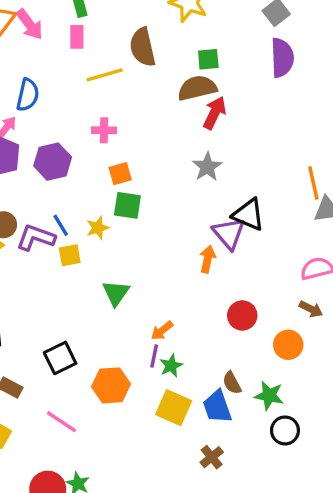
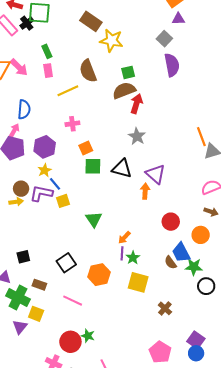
black triangle: (249, 215) -> (122, 169), moved
yellow star: (98, 228) -> (45, 170), moved
blue trapezoid: (217, 407) -> (181, 253), moved

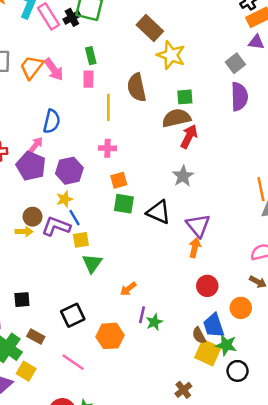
yellow line: (68, 91) -> (108, 107), turned -75
orange arrow: (145, 191) -> (195, 248), moved
green triangle: (94, 219) -> (92, 263), moved
orange arrow: (124, 238) -> (128, 289), moved
yellow square: (138, 282) -> (208, 353), moved

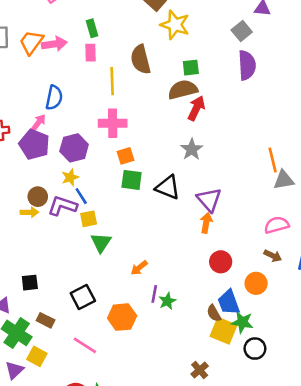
pink arrow: (54, 69) -> (54, 44), turned -60
pink cross: (107, 148) -> (113, 123), size x1.5

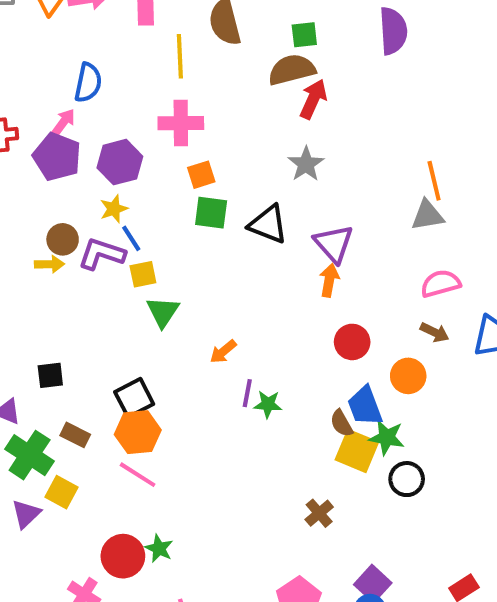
gray triangle: (284, 180) -> (427, 215), moved
green star: (167, 301) -> (268, 404), turned 30
orange hexagon: (122, 317) -> (138, 432), moved

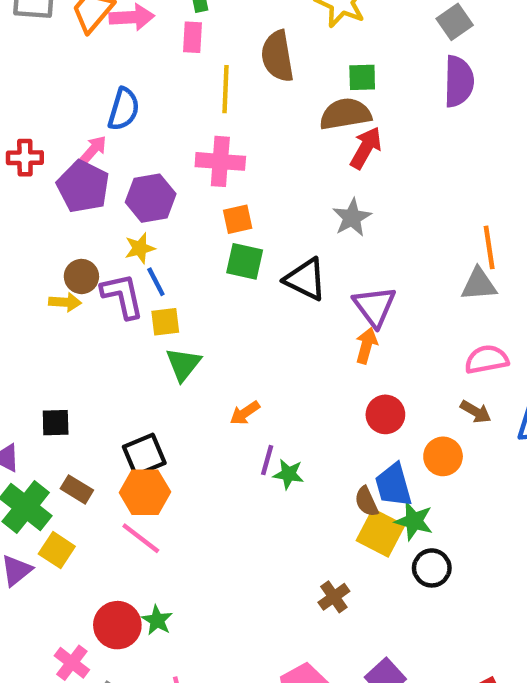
purple L-shape: (102, 254) -> (122, 296), turned 54

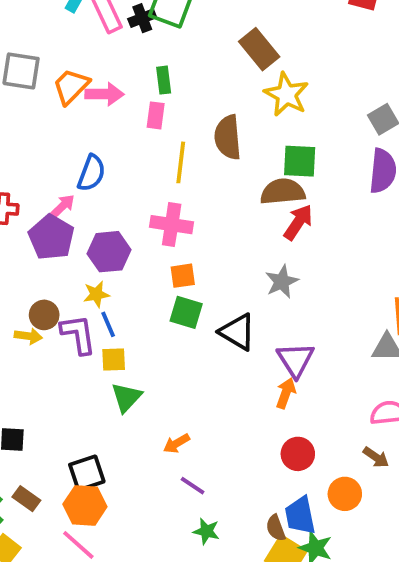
green square: (362, 77) -> (300, 161), size x1.4
purple line: (267, 460) -> (193, 486), turned -76
green star: (288, 474) -> (206, 531), moved

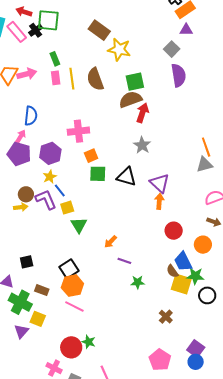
yellow line: (181, 162) -> (72, 79), moved

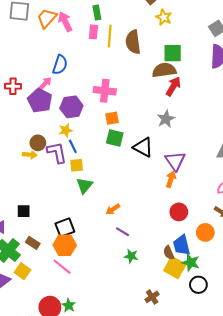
yellow star: (119, 49) -> (164, 17), size x0.7
pink arrow: (27, 74) -> (65, 22), turned -114

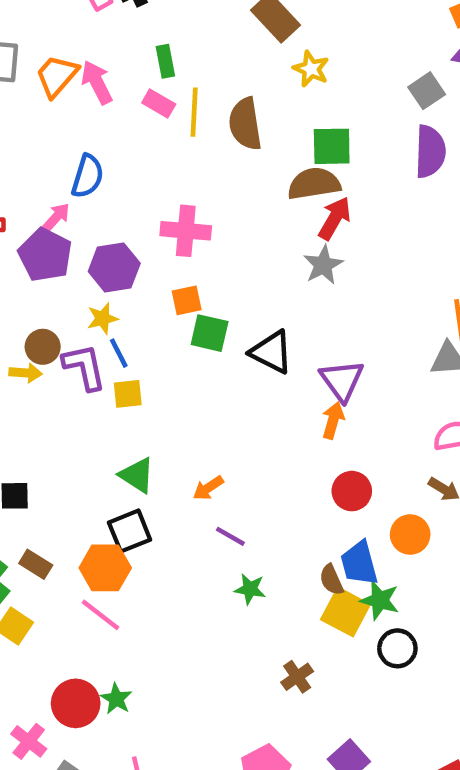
pink rectangle: (93, 32) -> (159, 104), turned -64
orange square: (112, 118) -> (187, 300), moved
gray star: (166, 119) -> (323, 265), moved
green triangle: (84, 186) -> (137, 475), moved, turned -36
black square: (65, 228) -> (130, 531), moved

